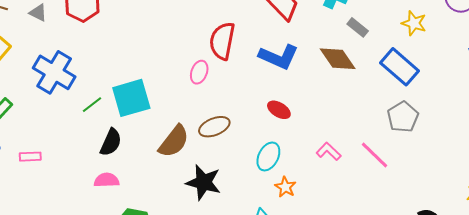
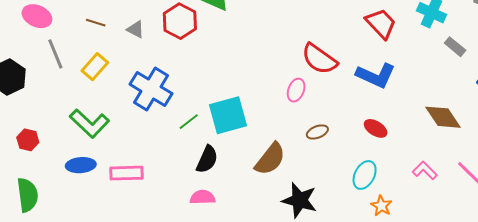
red semicircle: (222, 41) -> (319, 59), turned -66
brown diamond: (338, 59) -> (443, 117), moved
brown ellipse: (214, 127) -> (317, 132), moved, size x0.7
pink rectangle: (30, 157) -> (126, 173), size x1.5

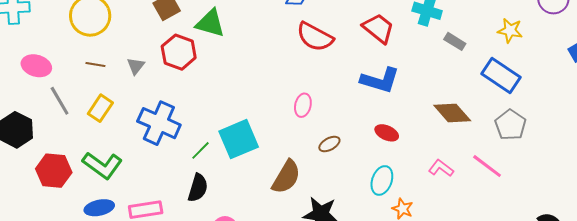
gray triangle: (135, 29) -> (136, 66), turned 48
red semicircle: (319, 59) -> (315, 37), moved
red hexagon: (28, 140) -> (54, 171), moved, size x1.6
black semicircle: (207, 159) -> (198, 188), moved

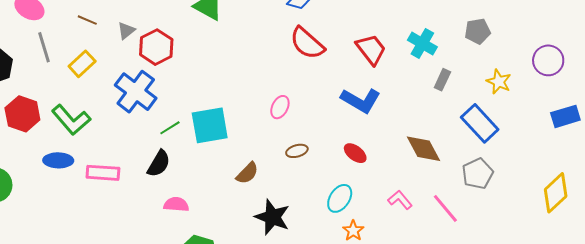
gray rectangle: (455, 41) -> (442, 80), turned 70
red hexagon: (179, 52) -> (156, 47), moved
brown semicircle: (286, 177) -> (247, 173), size x0.7

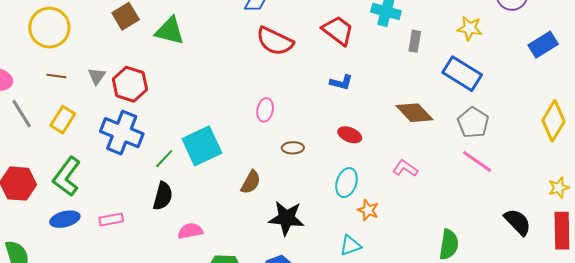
blue L-shape: (361, 100) -> (341, 82), size x0.6
green L-shape: (71, 120) -> (67, 177), turned 93
brown ellipse: (297, 151) -> (293, 148), turned 30
pink rectangle: (103, 173) -> (111, 219), size x0.7
pink line: (445, 208) -> (477, 161), moved

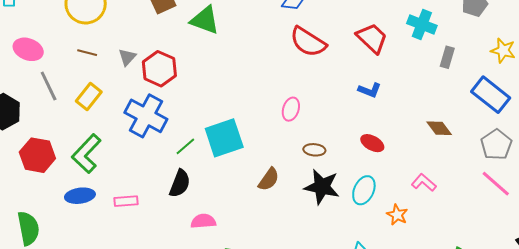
brown diamond: (415, 113) -> (439, 128), size x0.7
orange star: (368, 210) -> (397, 215), moved
black star: (286, 218) -> (322, 187), moved

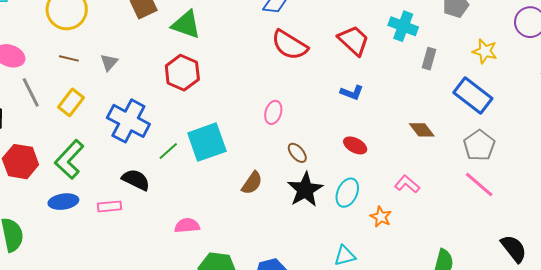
red hexagon: (159, 69) -> (182, 73), moved
brown ellipse: (314, 150) -> (297, 153), turned 45
black semicircle: (180, 183) -> (136, 180), moved, turned -84
black star: (322, 187) -> (305, 190), turned 30

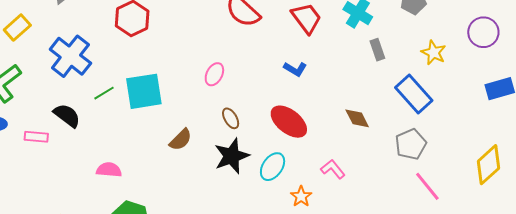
gray rectangle: (429, 59) -> (377, 50), turned -45
red ellipse: (355, 145) -> (289, 122), size x1.6
pink line: (479, 184) -> (427, 186), moved

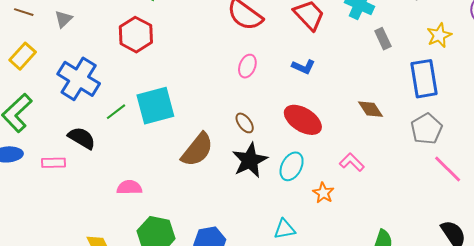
yellow star: (434, 53) -> (439, 35), turned 30
pink ellipse: (214, 74) -> (247, 66), moved
blue rectangle: (414, 94) -> (424, 79), turned 39
brown semicircle: (181, 140) -> (197, 150), size x1.5

